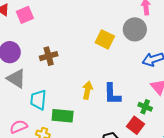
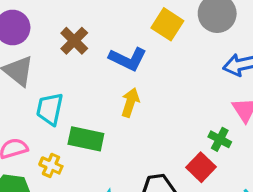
brown cross: (49, 56) -> (74, 41), turned -36
blue L-shape: (112, 94) -> (128, 59), moved, turned -70

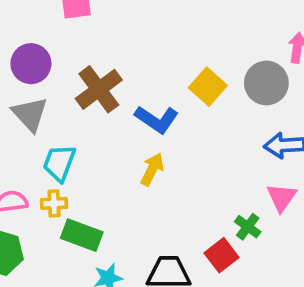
brown cross: (74, 41) -> (99, 89), size x1.4
green rectangle: (86, 139) -> (82, 235), moved
yellow cross: (51, 165) -> (54, 203), moved, turned -35

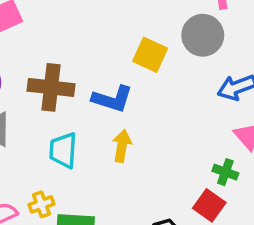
brown cross: (99, 89) -> (51, 87), turned -30
cyan trapezoid: (59, 163) -> (63, 150), moved

